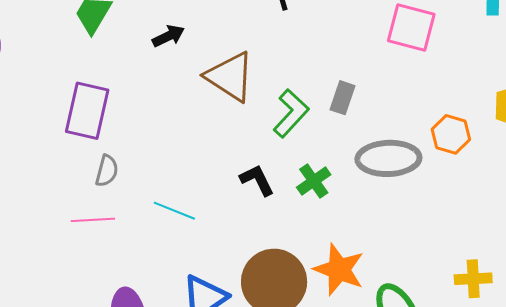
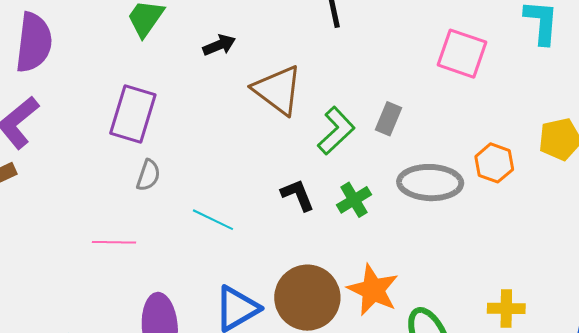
pink line: (93, 220) -> (114, 242), moved

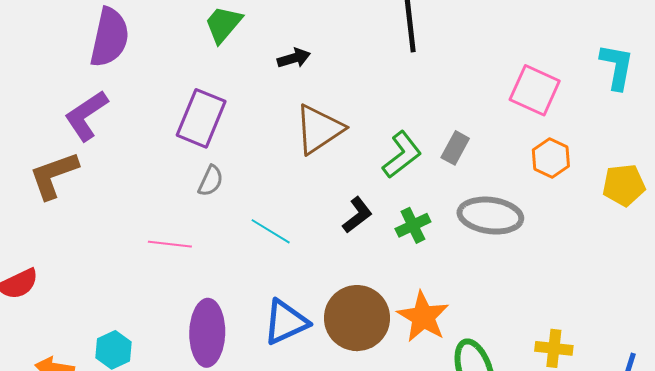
brown triangle: (278, 90) -> (319, 129), moved, turned 44
orange hexagon: (494, 163) -> (551, 158), moved
black L-shape: (298, 195) -> (357, 215), turned 69

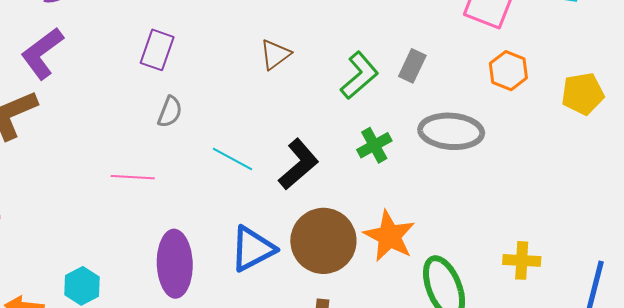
purple rectangle: (201, 118) -> (157, 50), size x0.7
brown triangle: (319, 129) -> (275, 54), size x0.6
black L-shape: (357, 215) -> (299, 164), moved, size x1.4

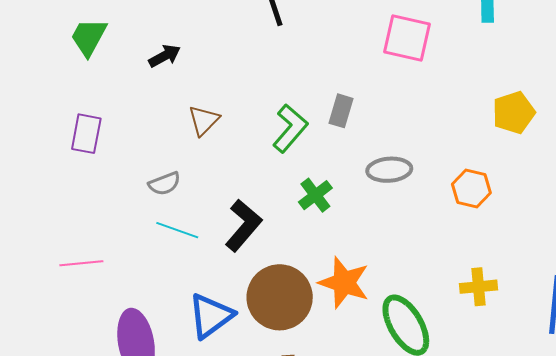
orange hexagon: (508, 71) -> (471, 189), moved
gray semicircle: (170, 112) -> (164, 184), moved, turned 56
gray ellipse: (451, 131) -> (389, 170), size x0.7

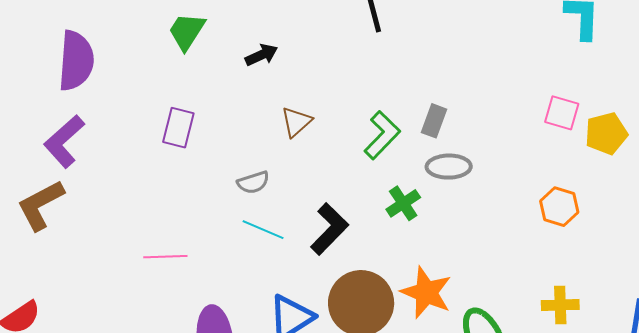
pink square: (407, 38) -> (562, 113), moved, size x0.7
gray ellipse: (389, 170) -> (449, 167), moved

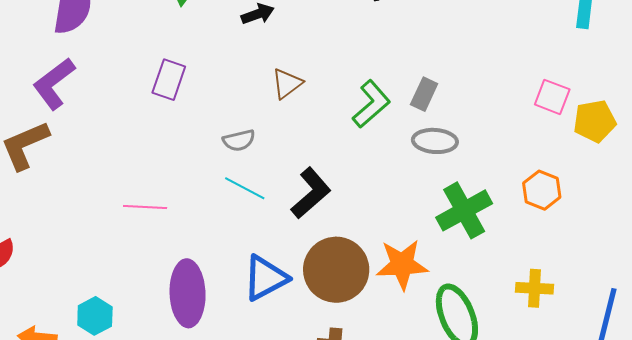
green cross: (403, 203) -> (464, 210), moved, size x1.6
orange star: (426, 292) -> (402, 265), turned -30

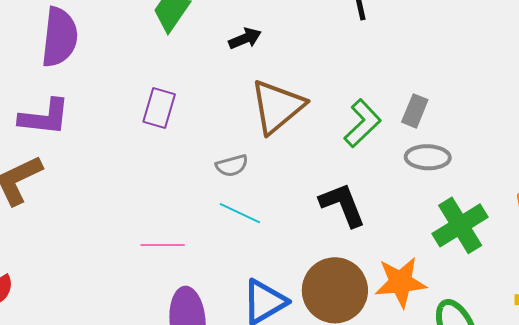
purple L-shape: (54, 84) -> (44, 117), turned -134
brown triangle: (287, 84) -> (277, 107), size x1.8
black L-shape: (311, 193) -> (343, 205), moved, turned -68
pink line: (145, 207) -> (163, 245), moved

